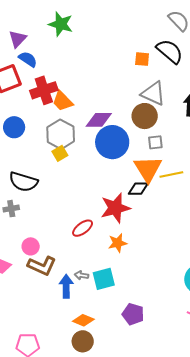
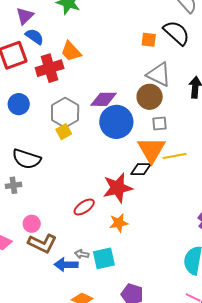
orange trapezoid: (63, 101) -> (71, 51), moved
blue arrow: (66, 286) -> (66, 265), turned -90

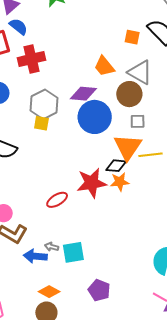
orange trapezoid: (71, 51) -> (104, 66), moved
yellow square: (64, 132) -> (41, 123), turned 35
orange star: (119, 223) -> (120, 182), moved

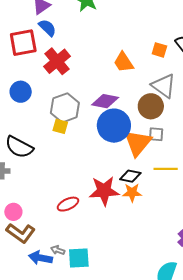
red cross: (31, 59) -> (57, 61), turned -32
orange trapezoid: (104, 66) -> (123, 62), moved
orange triangle: (128, 147) -> (138, 143), moved

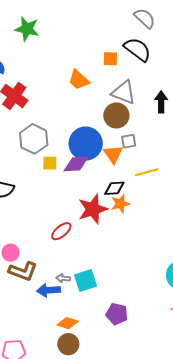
purple diamond: (105, 101) -> (76, 164), moved
yellow square: (60, 126) -> (50, 163), moved
orange triangle: (138, 143) -> (113, 154), size x0.7

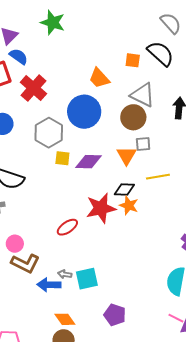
blue circle: (86, 144) -> (84, 112), moved
orange star: (120, 204) -> (129, 205), turned 30
orange diamond: (68, 323) -> (65, 319), turned 30

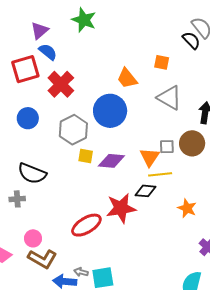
black semicircle: (161, 53) -> (191, 40), moved, size x0.7
brown circle: (133, 117) -> (192, 143), moved
yellow line: (158, 177) -> (160, 174), moved
orange star: (129, 205) -> (187, 208), moved
red ellipse: (67, 227) -> (86, 225), size x1.4

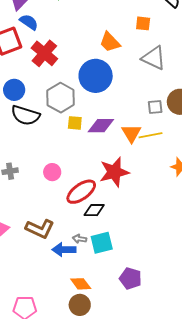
orange triangle: (150, 157) -> (131, 133), moved
black semicircle: (32, 173) -> (25, 115), moved
black diamond: (146, 191) -> (94, 210), moved
pink circle: (33, 238) -> (52, 172), moved

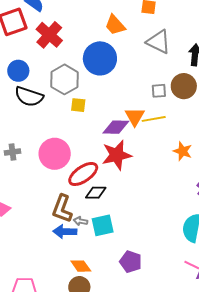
purple diamond: (101, 126) -> (116, 127), moved
pink circle: (52, 172) -> (55, 154), size x1.8
brown L-shape: (40, 229) -> (62, 209), moved, turned 84

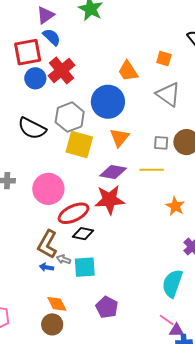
blue circle: (18, 71) -> (35, 78), moved
yellow square: (78, 105) -> (79, 144), size x1.8
orange triangle: (135, 117) -> (120, 137), moved
blue arrow: (65, 232) -> (46, 267), size x0.6

